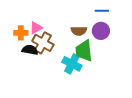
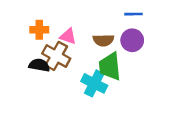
pink triangle: (36, 28) -> (68, 36), moved, turned 48
orange cross: (21, 33) -> (39, 30), moved

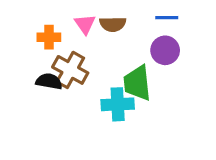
pink triangle: (68, 36) -> (85, 24), moved, turned 36
brown semicircle: (103, 40) -> (113, 24), moved
cyan cross: (94, 83) -> (118, 104), turned -30

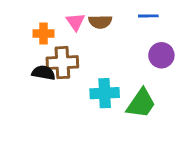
purple circle: (165, 50) -> (161, 55), moved
brown cross: (70, 70) -> (62, 63), turned -32
green trapezoid: (137, 83) -> (141, 103), moved, turned -140

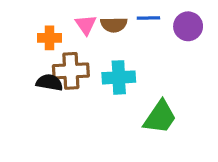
blue line: (148, 16) -> (148, 18), moved
purple circle: (161, 55) -> (188, 26), moved
cyan cross: (105, 93) -> (119, 77), moved

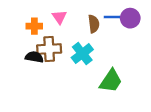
blue line: (148, 18) -> (112, 17), moved
brown semicircle: (114, 25) -> (94, 24), moved, turned -96
cyan cross: (119, 77) -> (82, 54), turned -35

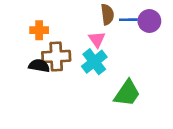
pink triangle: (59, 17) -> (97, 39), moved
brown semicircle: (94, 24) -> (107, 14), moved

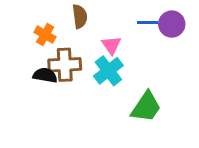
brown semicircle: (107, 14) -> (80, 16), moved
orange cross: (39, 30) -> (45, 35), turned 30

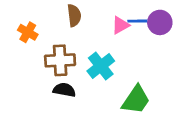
orange cross: (45, 35) -> (28, 32), moved
pink triangle: (111, 45) -> (120, 25), moved, turned 36
black semicircle: (45, 75) -> (64, 90), moved

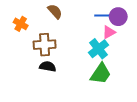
brown semicircle: (74, 15) -> (55, 11), turned -35
pink triangle: (120, 25) -> (109, 32), moved
cyan cross: (101, 66) -> (99, 49), moved

